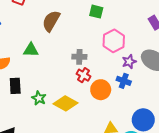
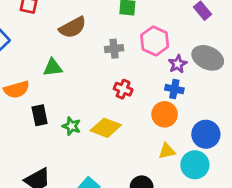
brown semicircle: (51, 21) -> (73, 27), turned -140
gray cross: (79, 57) -> (114, 49), moved
orange circle: (101, 90) -> (165, 114), moved

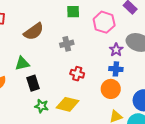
pink hexagon: (155, 41) -> (104, 22), moved
black rectangle: (40, 115) -> (33, 83), moved

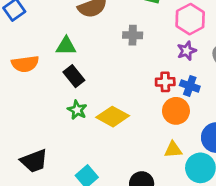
purple star: (116, 50) -> (187, 51), moved
red cross: (77, 74) -> (165, 82), moved, turned -32
black rectangle: (33, 83) -> (74, 76), turned -35

